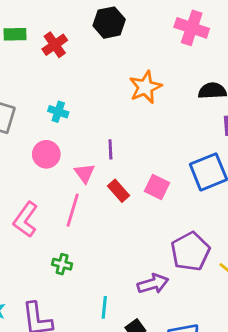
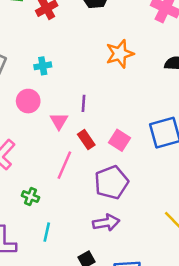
cyan cross: (58, 112) -> (43, 66), turned -35
pink line: (73, 210) -> (64, 165), moved
purple pentagon: (190, 251) -> (111, 182), moved
cyan line: (104, 307) -> (47, 232), moved

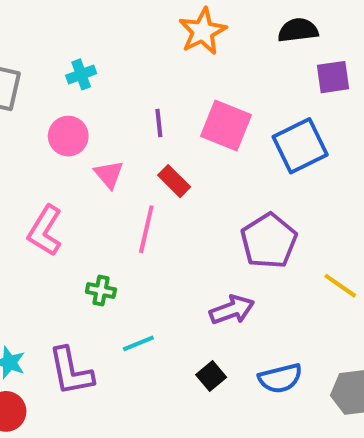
pink triangle: (59, 121) -> (109, 174), moved
pink square: (119, 140) -> (226, 125), moved, size x1.4
purple pentagon: (111, 182) -> (269, 241), moved
cyan line: (47, 232) -> (138, 343), turned 66

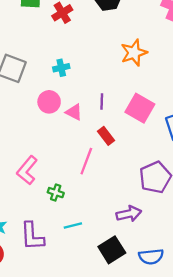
pink triangle: (109, 174) -> (74, 112), moved, turned -30
pink L-shape: (45, 231) -> (27, 170), moved
black square: (211, 376) -> (112, 250), size x1.6

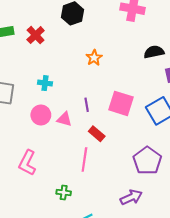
orange star: (134, 53) -> (94, 58), moved, size x0.7
cyan cross: (61, 68) -> (45, 83), turned 32
pink L-shape: (27, 170) -> (27, 163), moved

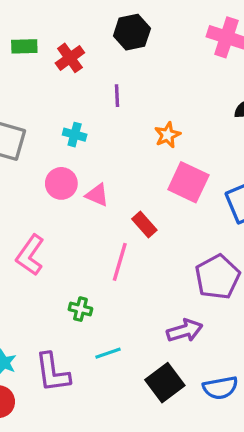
orange star: (94, 58) -> (167, 135), moved
purple line: (87, 105) -> (117, 96), moved

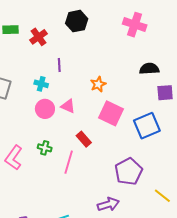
purple line: (117, 96) -> (59, 65), moved
pink circle: (61, 183) -> (45, 109), moved
pink triangle: (97, 195) -> (68, 106), moved
green cross: (80, 309) -> (45, 148), moved

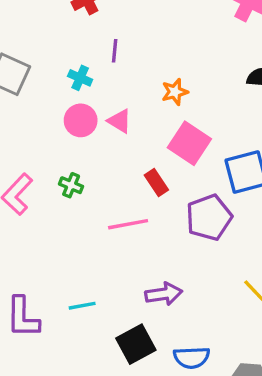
red rectangle: (84, 139) -> (156, 183), moved
pink line: (69, 162) -> (128, 224), moved, turned 55
purple pentagon: (129, 171) -> (209, 217), moved

